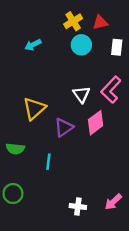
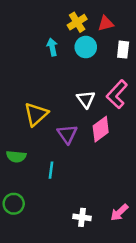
cyan arrow: (33, 45) -> (52, 47), moved, turned 105
purple triangle: (64, 127) -> (67, 134), turned -30

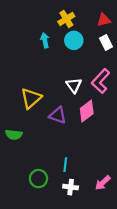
red triangle: (106, 23) -> (104, 20), moved
white rectangle: (123, 50) -> (106, 43), turned -32
purple triangle: (67, 134) -> (58, 115), turned -36
cyan line: (51, 170) -> (65, 165), moved
green circle: (14, 204) -> (38, 179), moved

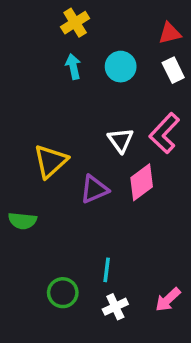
yellow cross: (66, 19) -> (75, 23), moved
purple triangle: (58, 115) -> (94, 189), turned -42
white cross: (71, 187) -> (115, 307), turned -32

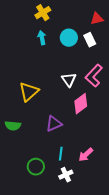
white rectangle: (173, 70) -> (90, 40), moved
purple triangle: (94, 189) -> (54, 124), moved
pink arrow: (168, 300) -> (86, 155), moved

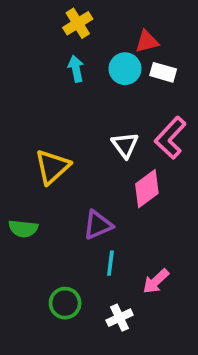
red triangle: (97, 19) -> (147, 41), moved
white rectangle: (90, 40) -> (163, 72), turned -48
cyan line: (61, 154) -> (110, 263), moved

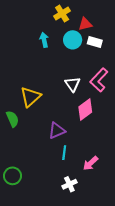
yellow cross: (78, 23) -> (62, 14), moved
green semicircle: (23, 229) -> (13, 119), moved, turned -119
green circle: (65, 303) -> (13, 176), moved

